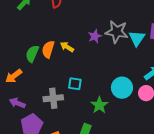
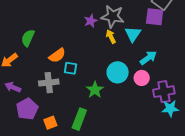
cyan triangle: (137, 38) -> (133, 34), moved
yellow arrow: (67, 47) -> (111, 36), moved, turned 32
orange semicircle: (48, 49) -> (57, 55), moved, turned -144

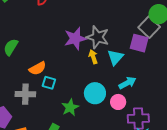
purple star: (91, 21) -> (75, 39), size x1.6

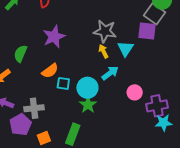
purple star: (75, 39) -> (54, 37), moved
cyan arrow: (127, 83) -> (110, 73), moved
cyan circle: (95, 93) -> (87, 88), moved
gray cross: (25, 94) -> (34, 108), moved

